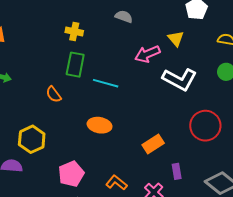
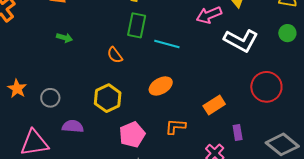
orange ellipse: (100, 125) -> (161, 86), turned -40
yellow hexagon: (32, 139) -> (108, 98), moved
orange L-shape: (116, 183) -> (175, 127), moved, turned -35

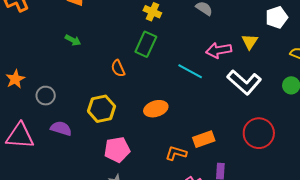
cyan line: (167, 44) -> (190, 71), moved
orange L-shape: (175, 127) -> (176, 153), moved

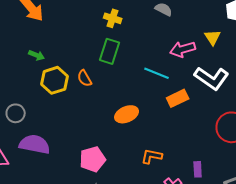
yellow hexagon: (101, 109) -> (55, 80), moved
purple semicircle: (61, 128) -> (35, 144), size x1.4
orange rectangle: (204, 139) -> (178, 98), moved

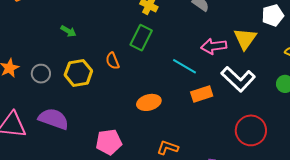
yellow triangle: (213, 37) -> (245, 39), size x1.4
yellow hexagon: (55, 80) -> (78, 73), moved
gray circle: (16, 113) -> (41, 74), moved

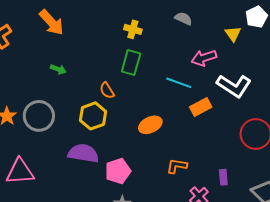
yellow triangle: (245, 39) -> (233, 34), moved, size x0.7
yellow hexagon: (78, 73) -> (93, 116), moved
gray circle: (41, 74) -> (39, 116), size x1.6
purple semicircle: (54, 119) -> (83, 153), moved

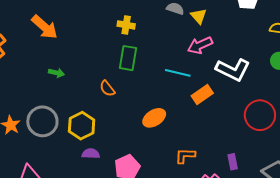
yellow triangle: (233, 34) -> (199, 16), moved
yellow hexagon: (93, 116) -> (82, 126), moved
purple semicircle: (83, 153) -> (91, 154), size x0.6

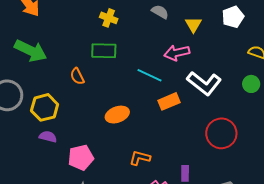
yellow triangle: (199, 16) -> (193, 25), moved
green rectangle: (128, 58) -> (104, 51), turned 70
green arrow: (56, 73) -> (31, 51), size x2.0

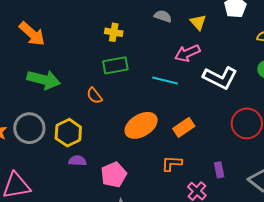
orange rectangle: (169, 101) -> (184, 127), moved
orange ellipse: (117, 115) -> (141, 125), size x1.4

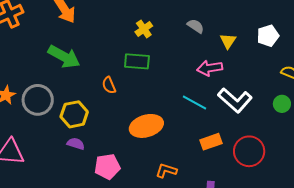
yellow cross: (114, 32) -> (144, 29), turned 30
cyan line: (165, 81) -> (194, 102), moved
orange rectangle: (184, 127) -> (211, 142), moved

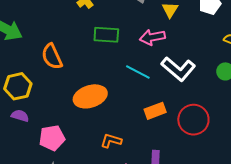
green rectangle: (137, 61) -> (106, 35), moved
orange semicircle: (109, 85) -> (52, 56), size x1.5

